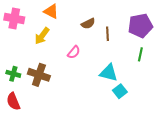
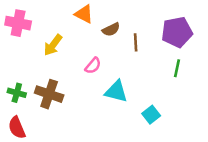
orange triangle: (51, 11) -> (84, 14), moved
cyan triangle: (109, 73) -> (116, 91), moved

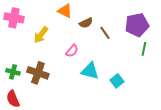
brown line: (136, 42) -> (105, 33), turned -32
green line: (177, 68) -> (144, 49), moved
cyan square: (151, 115) -> (117, 81), moved

